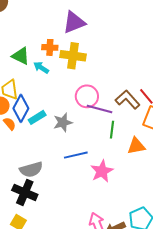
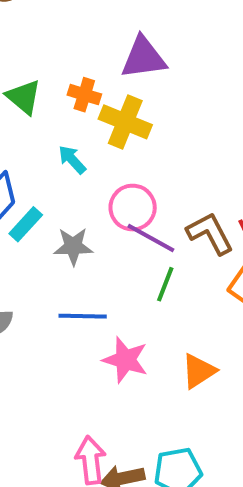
cyan arrow: (41, 68) -> (72, 160), moved
cyan rectangle: (37, 117) -> (26, 224), turned -30
orange triangle: (136, 146) -> (199, 371), moved, turned -36
pink star: (102, 171) -> (125, 360), turned 30

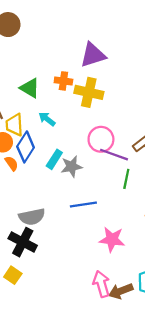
cyan arrow: (72, 160) -> (47, 119), moved
cyan rectangle: (26, 224) -> (54, 159), moved
pink star: (125, 360) -> (112, 239), moved

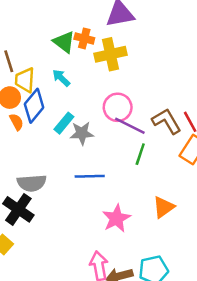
green triangle: (30, 88) -> (64, 42), moved
yellow cross: (89, 92) -> (111, 54), turned -32
pink star: (112, 239) -> (116, 218), turned 30

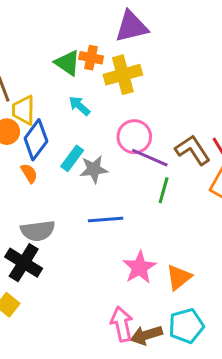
cyan arrow: (61, 78) -> (79, 106), moved
orange semicircle: (17, 122) -> (29, 173), moved
orange triangle: (163, 207) -> (179, 277), moved

